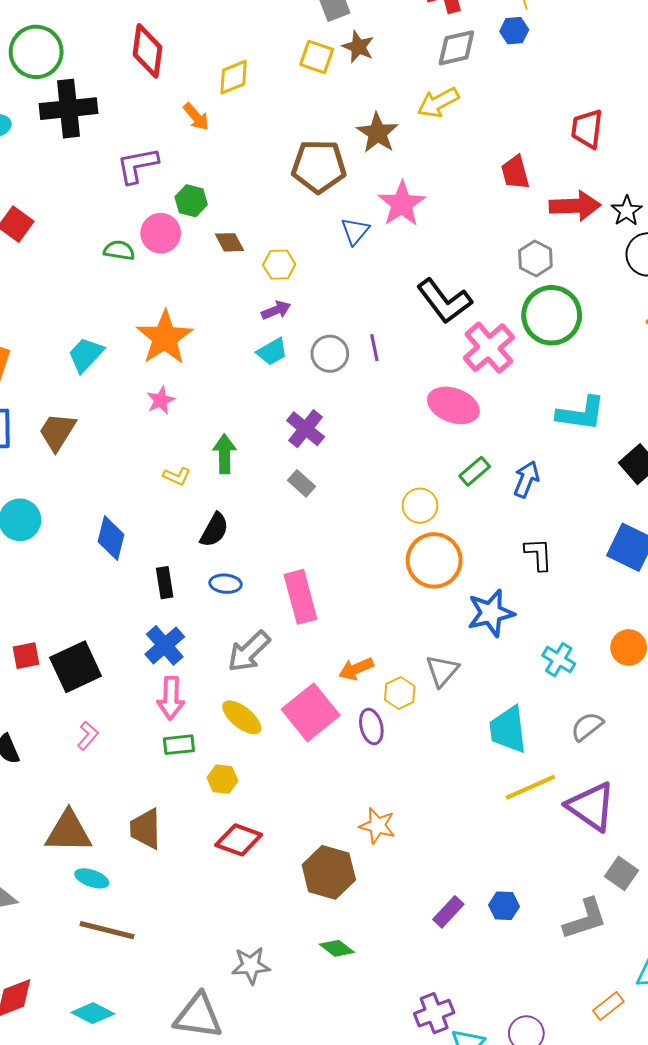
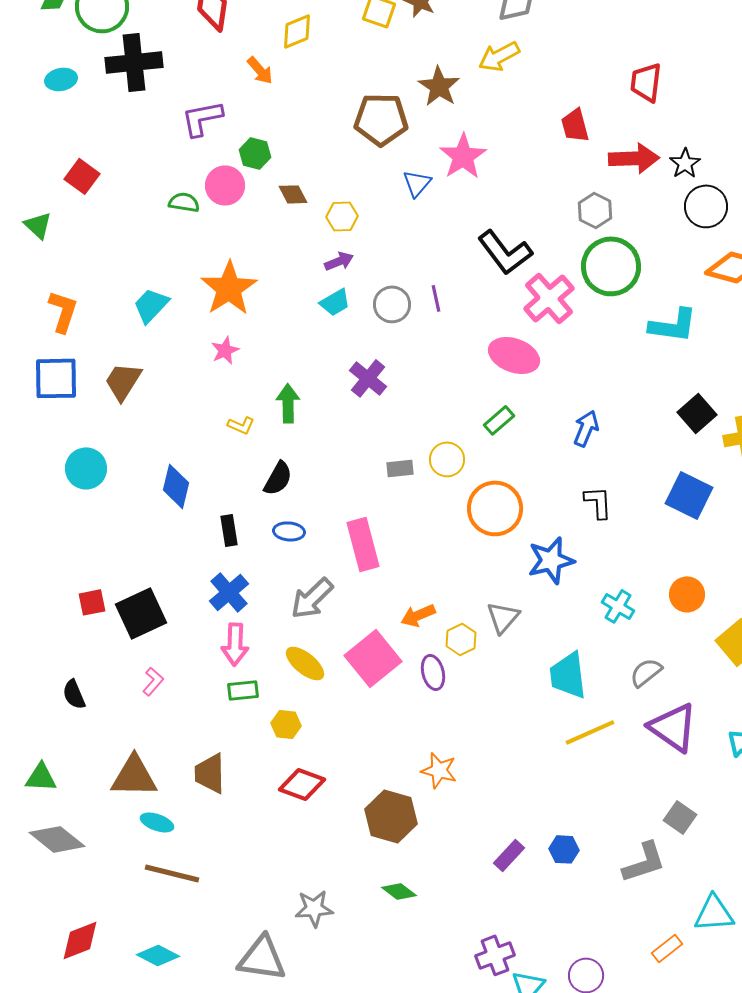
cyan L-shape: (581, 413) -> (673, 325), moved
green rectangle: (475, 471) -> (499, 420), moved
gray rectangle: (301, 483) -> (400, 468), moved, turned -48
yellow circle: (420, 506) -> (447, 459), moved
purple triangle: (591, 806) -> (673, 727), moved

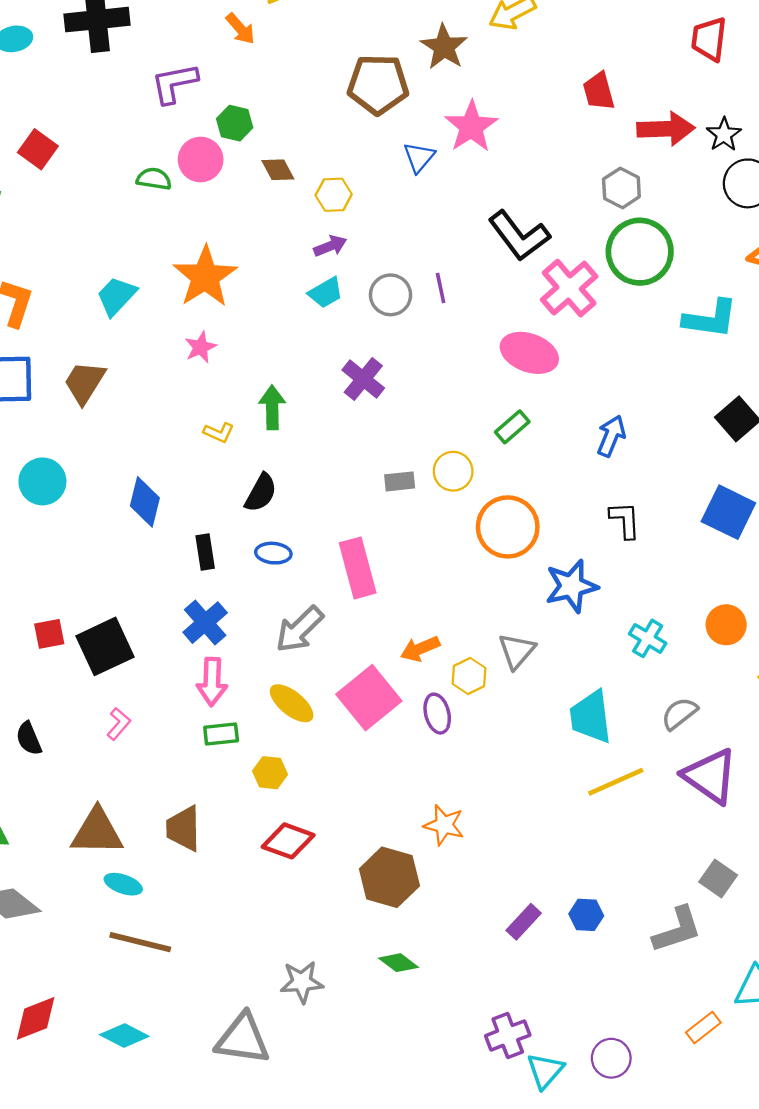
red trapezoid: (646, 82) -> (709, 39), moved

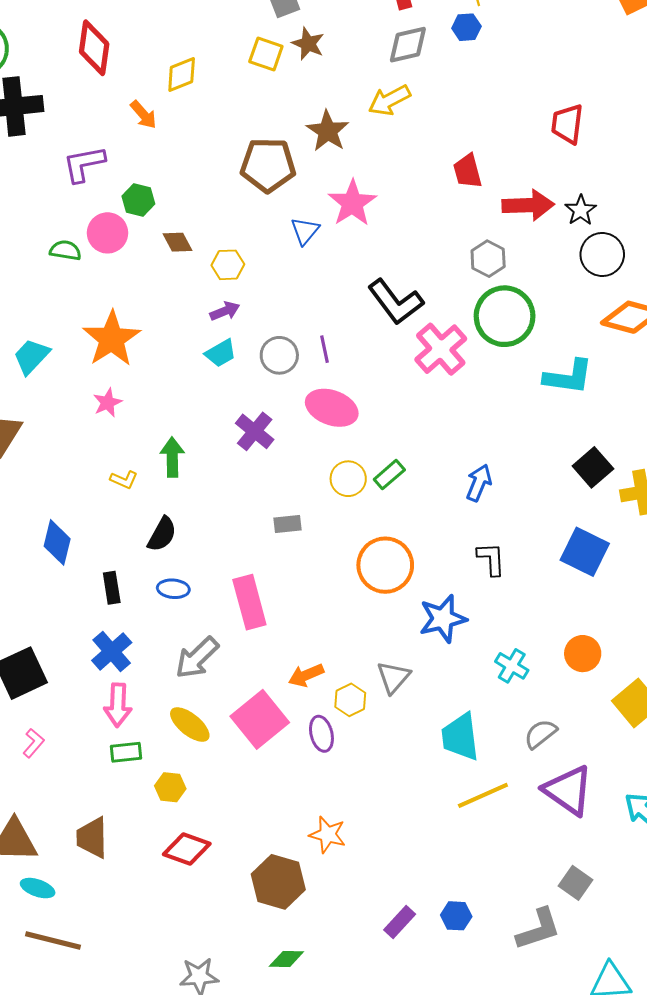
pink ellipse: (529, 353) -> (332, 408), moved
yellow circle: (453, 471) -> (348, 479), moved
green diamond: (398, 963) -> (286, 959), turned -36

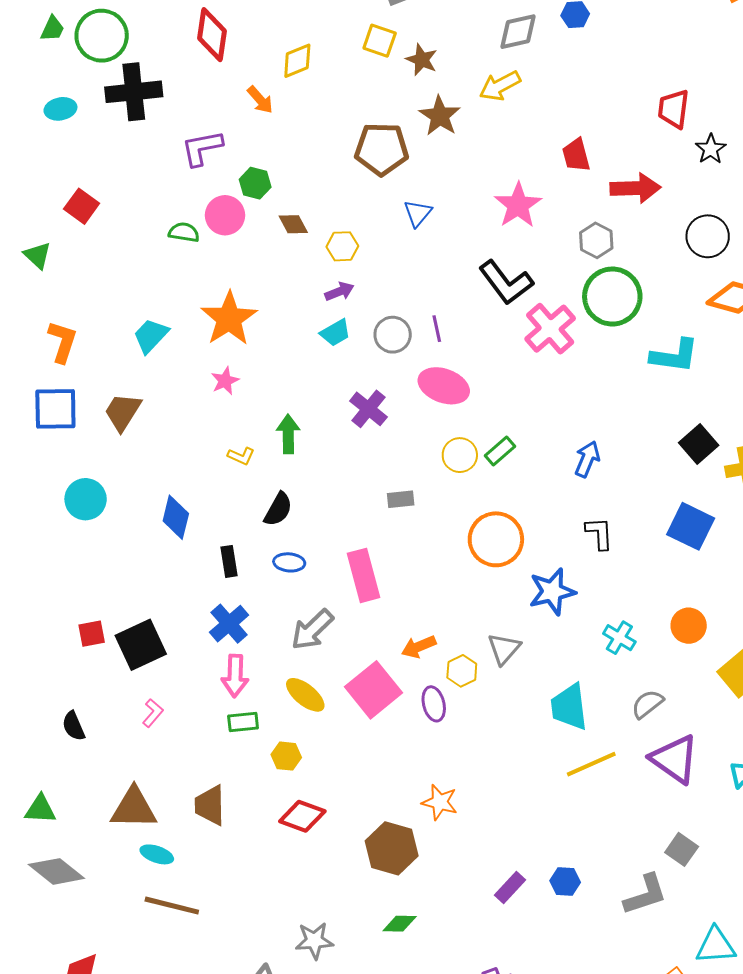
brown star: (308, 44) -> (422, 60), moved
pink star: (352, 203) -> (518, 205), moved
black star: (581, 210) -> (711, 149), moved

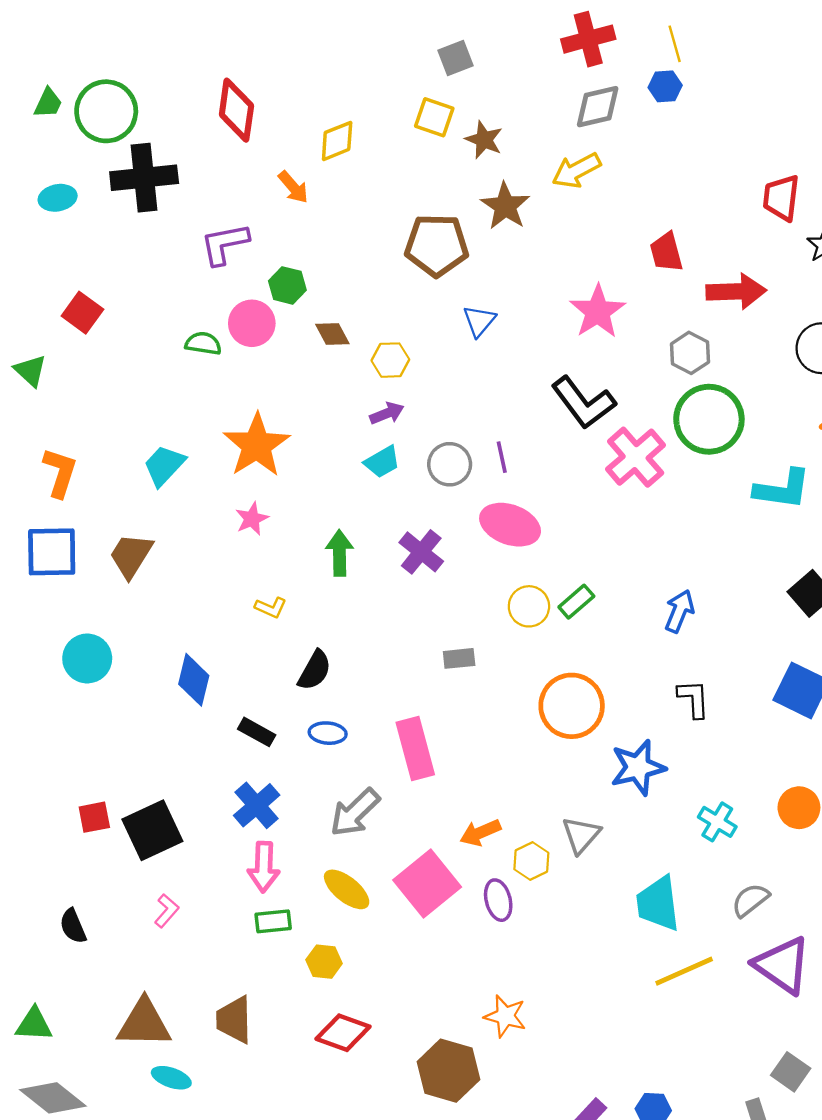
green arrow: (288, 434) -> (339, 553), moved
black rectangle: (229, 561) -> (257, 732), turned -52

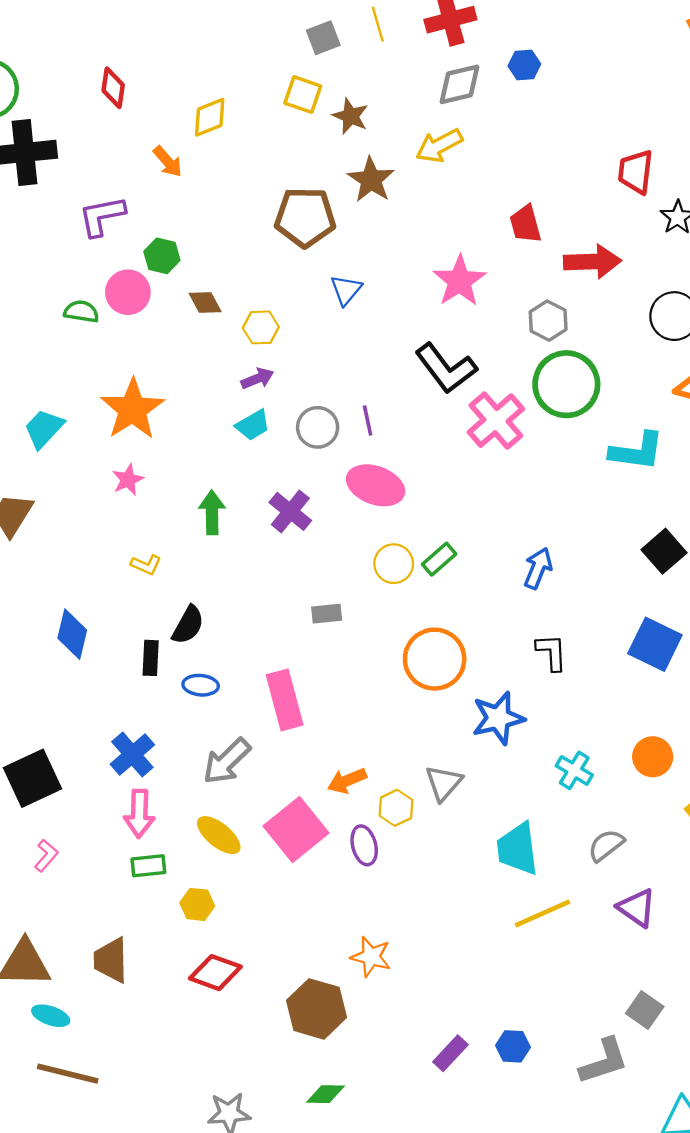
yellow line: (675, 44) -> (378, 24), moved
red diamond: (236, 110) -> (113, 88), size x0.7
black rectangle: (257, 732) -> (151, 658), moved, turned 64
purple triangle: (782, 965) -> (637, 908), size x0.7

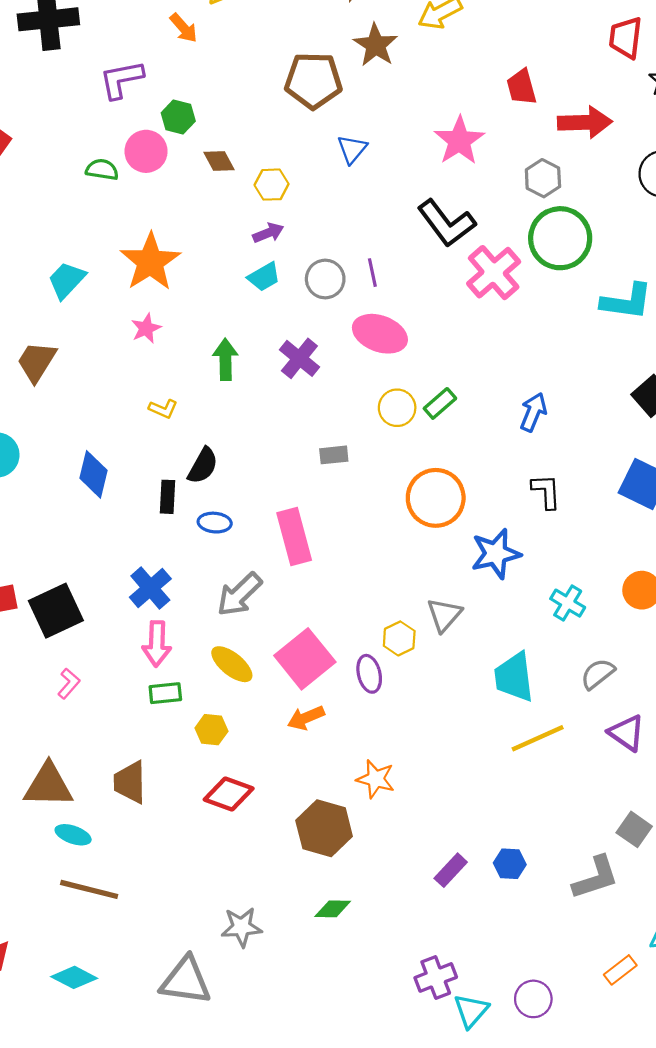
orange arrow: (347, 781) -> (306, 718), moved

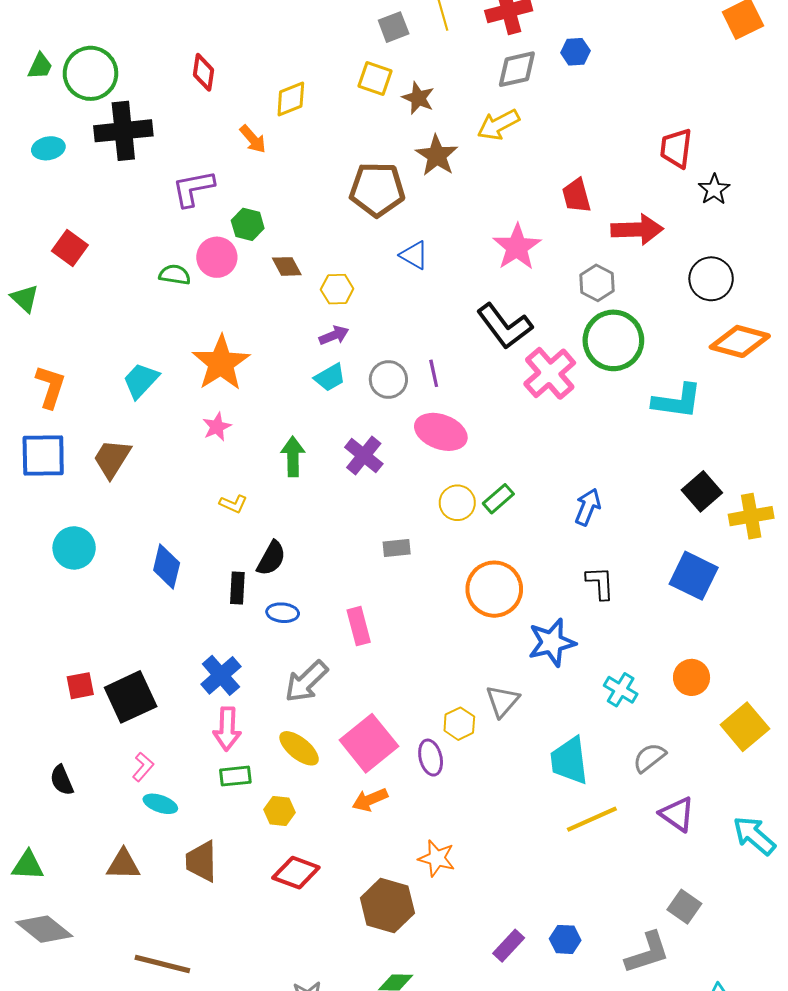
blue triangle: (352, 149) -> (414, 255), turned -40
pink rectangle: (294, 536) -> (359, 626), size x0.7
brown triangle: (48, 785) -> (123, 864), size x0.7
cyan ellipse: (73, 835) -> (160, 804), moved

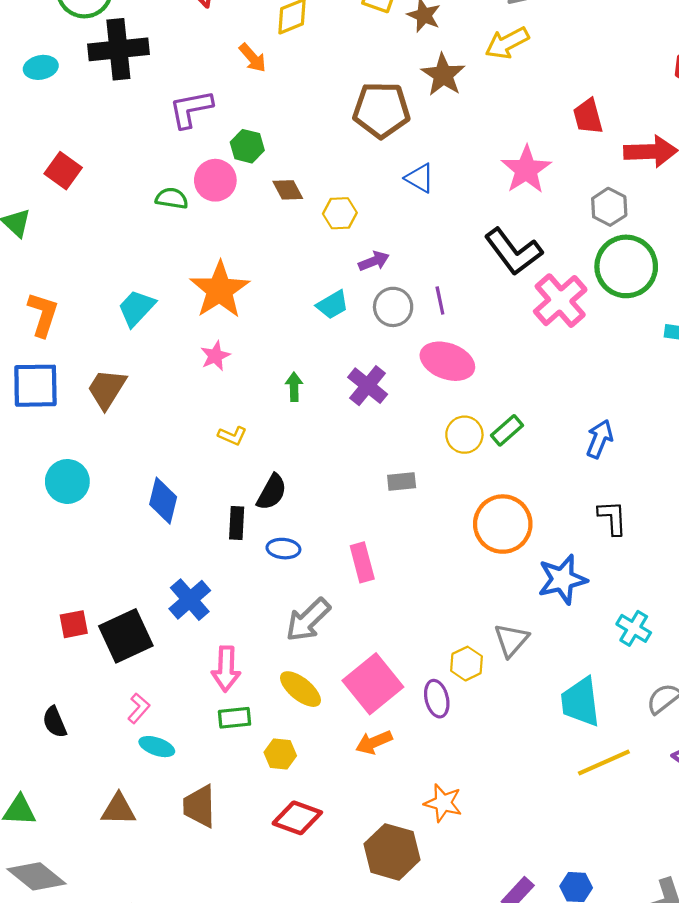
purple arrow: (334, 335) -> (374, 261), moved
green arrow: (293, 457) -> (294, 387), size x0.7
blue cross: (221, 675) -> (190, 600), moved

